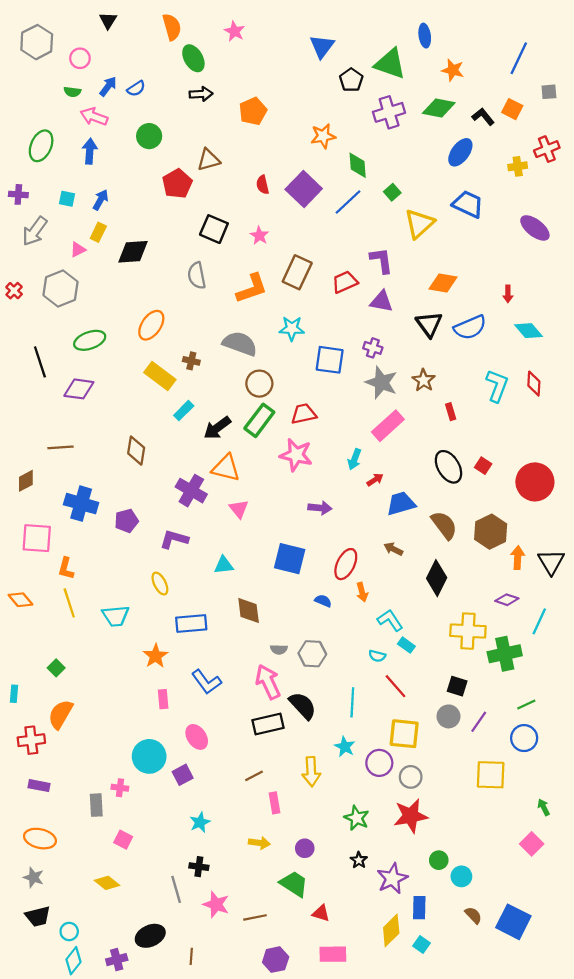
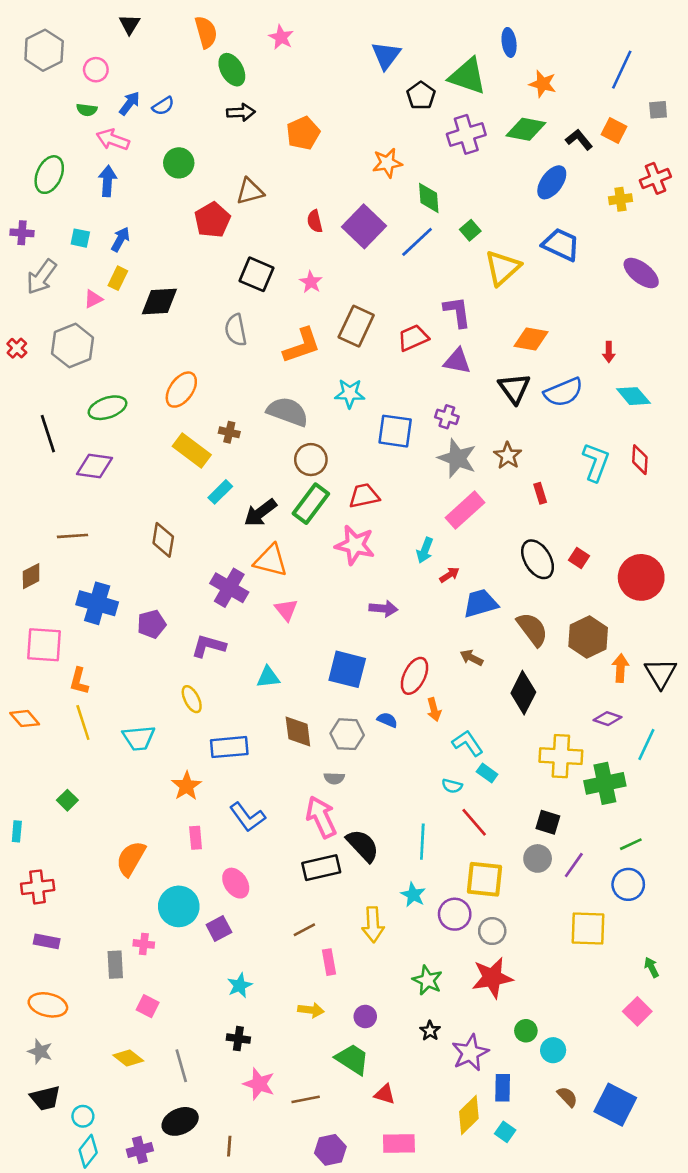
gray hexagon: (312, 654) -> (347, 734), moved
orange semicircle: (61, 714) -> (131, 858), moved
gray line: (176, 889) -> (181, 1066), moved

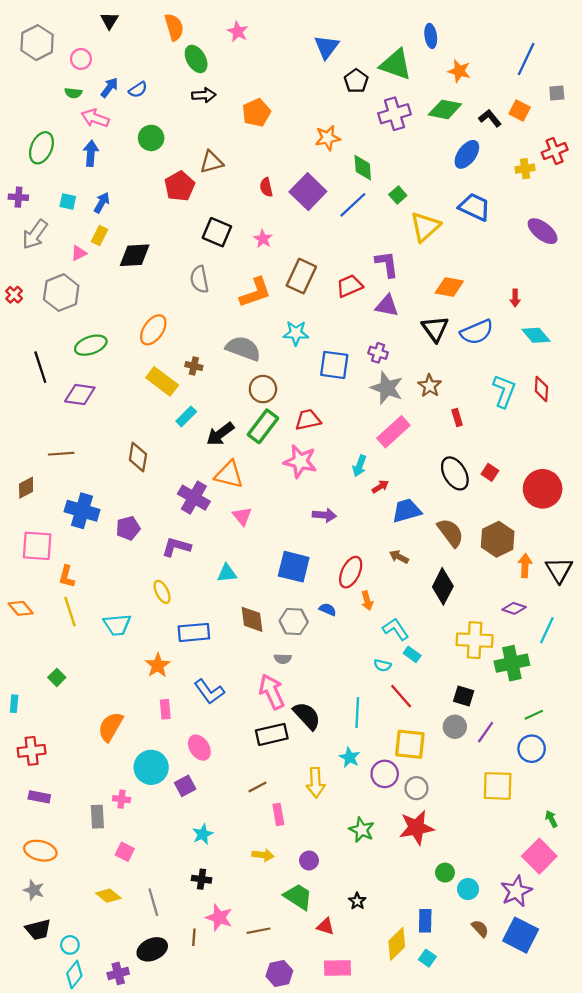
pink square: (637, 1011) -> (539, 856), size x1.4
black star: (430, 1031) -> (357, 901), moved
purple star: (470, 1053) -> (516, 891), moved
brown line: (229, 1146) -> (194, 937), moved

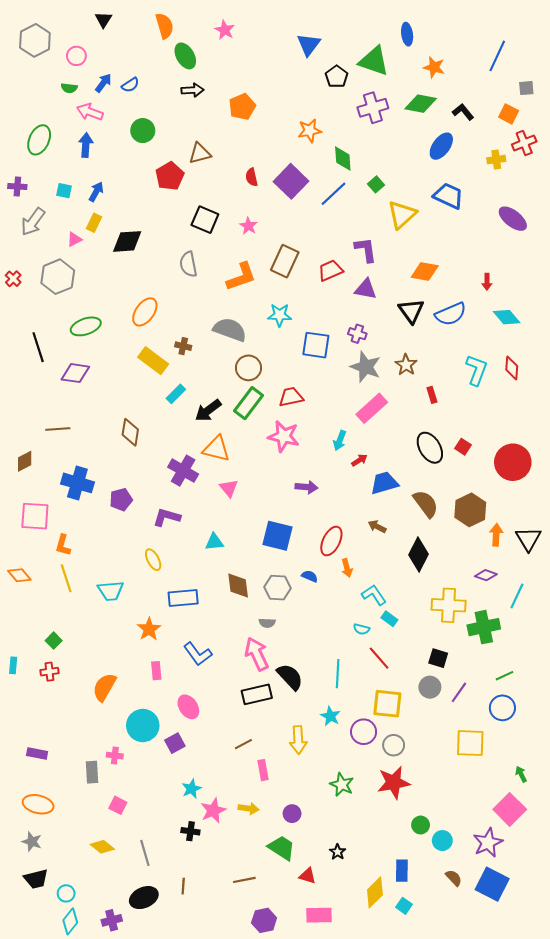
orange square: (520, 111) -> (509, 114), moved
red cross: (32, 751) -> (49, 672), moved, size x0.7
pink star: (219, 918) -> (213, 810), moved, turned 30

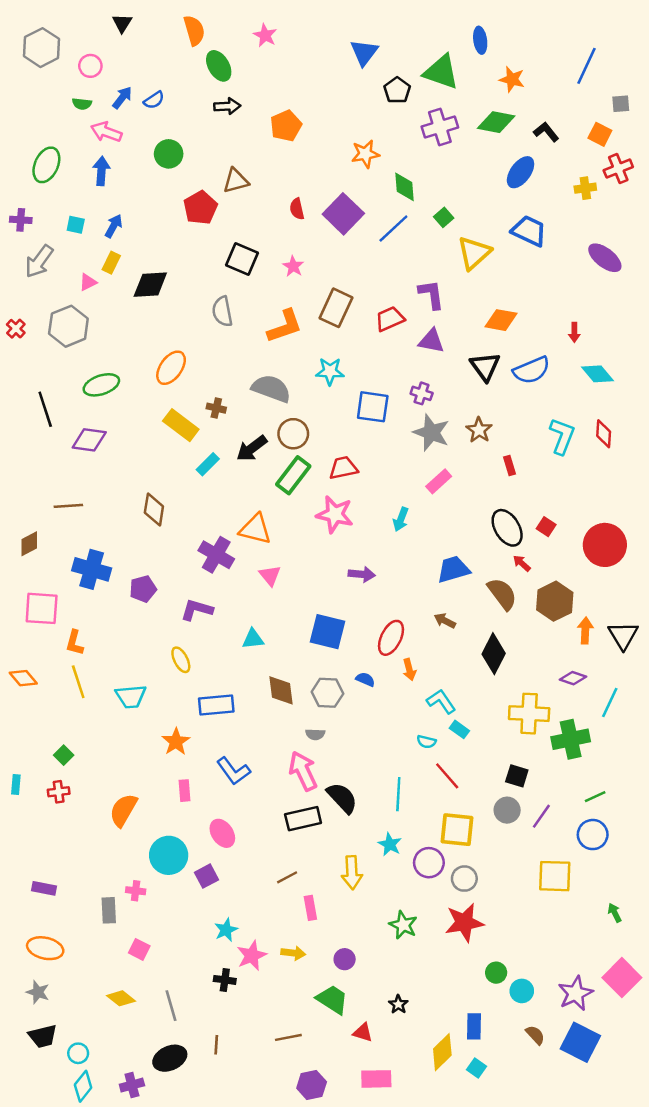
pink rectangle: (372, 408) -> (439, 481), size x0.7
black arrow: (208, 410) -> (252, 448), moved
red arrow: (359, 460) -> (522, 563), moved, turned -105
pink square: (510, 809) -> (622, 978), moved

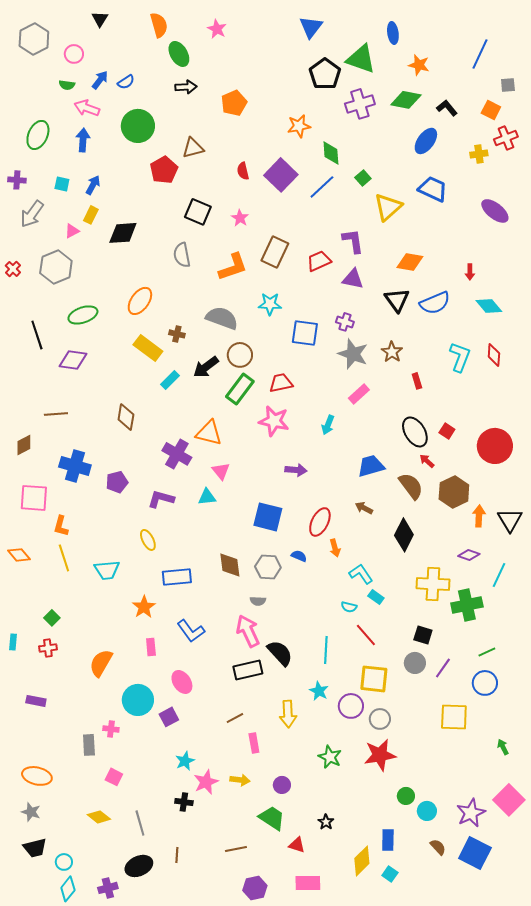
blue triangle: (364, 52) -> (311, 27), moved
black pentagon: (397, 90) -> (325, 74), size x1.4
green circle: (169, 154) -> (138, 126), size x1.4
cyan triangle: (253, 639) -> (207, 497), moved
purple rectangle: (44, 888) -> (36, 701), moved

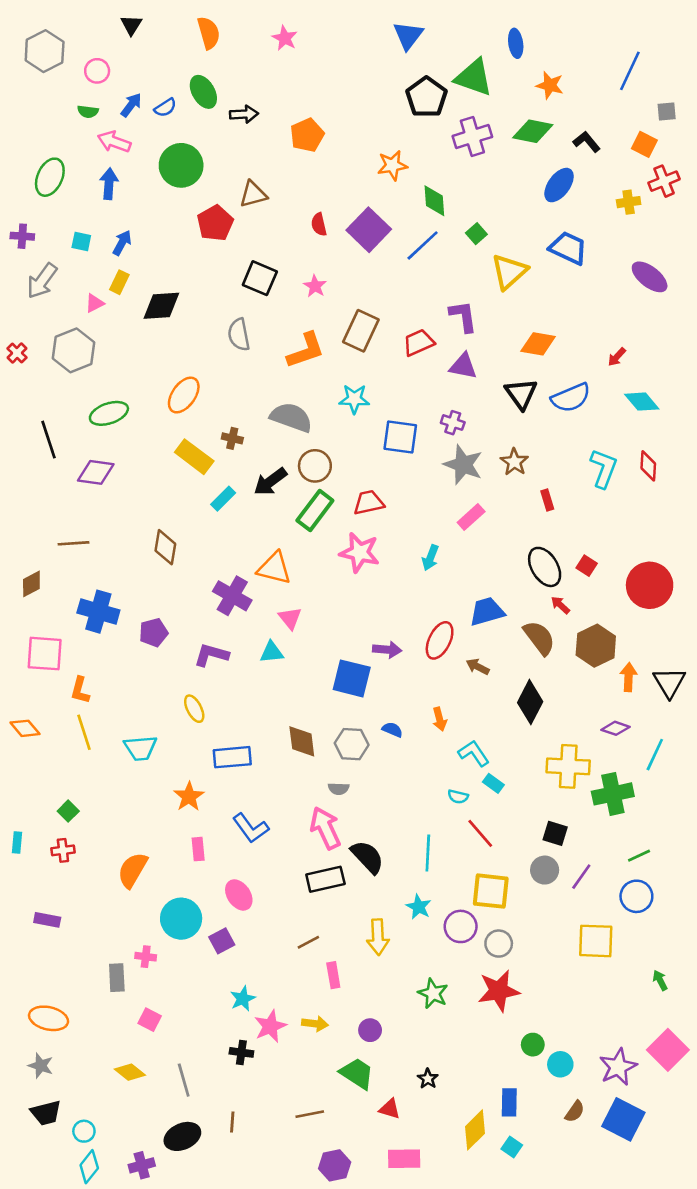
green ellipse: (179, 54) -> (203, 92), moved
red arrow: (470, 272) -> (617, 357), turned 42
purple arrow: (296, 470) -> (387, 650), moved
red ellipse: (320, 522) -> (440, 640), moved
brown semicircle: (438, 847) -> (575, 1112), turned 78

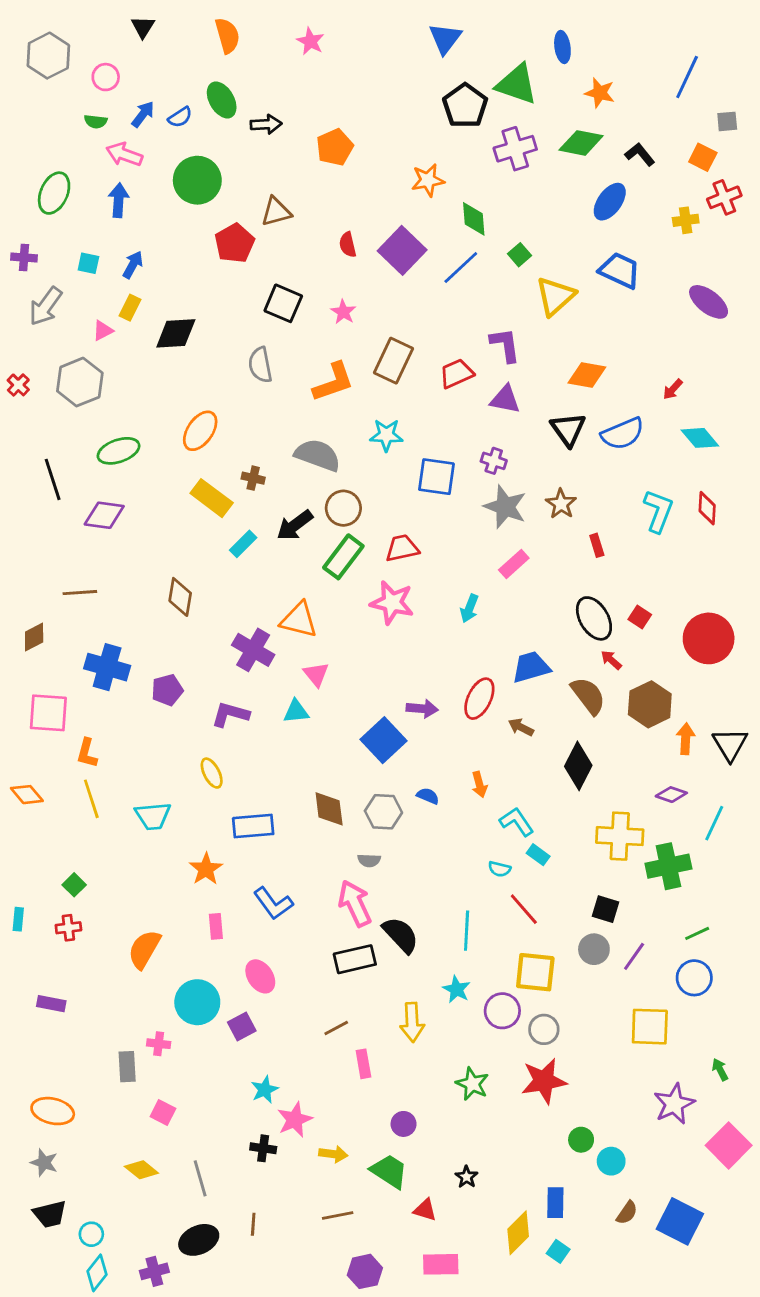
blue square: (352, 678) -> (383, 740), turned 33
yellow arrow: (315, 1024) -> (333, 1154), moved
purple star: (618, 1067) -> (674, 1104), moved

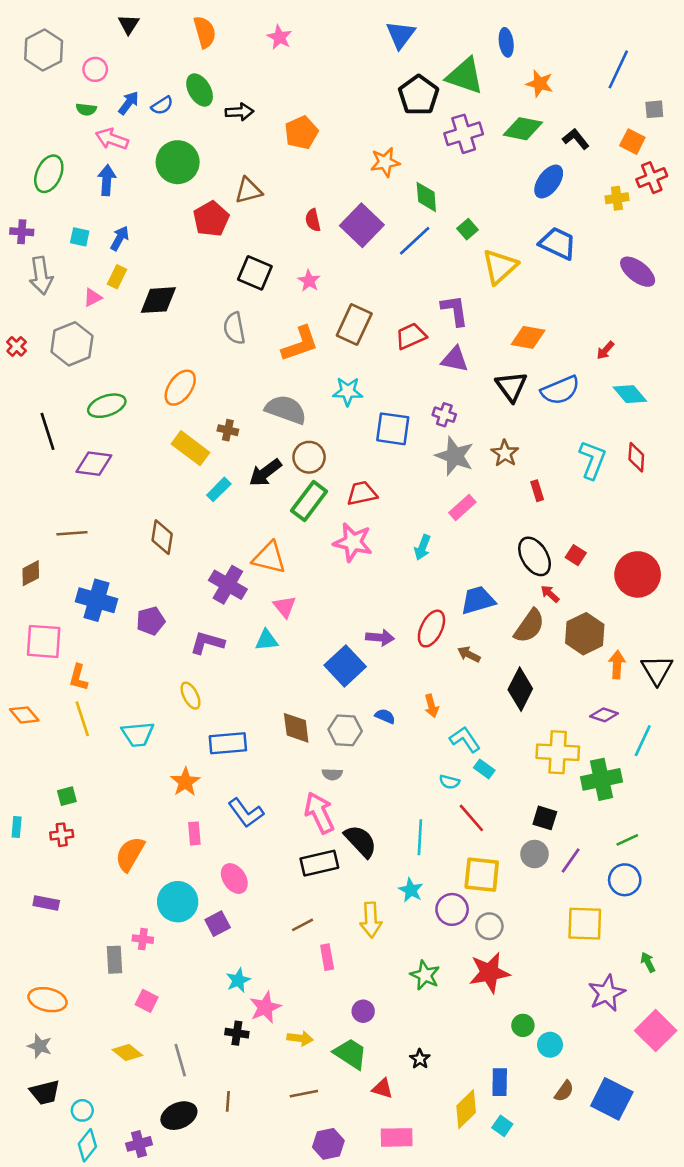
gray arrow: (45, 306) -> (41, 276), turned -45
brown semicircle: (588, 696) -> (529, 626), turned 72
green square: (74, 885) -> (67, 796), turned 30

